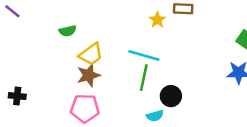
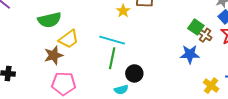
green semicircle: (68, 31) -> (49, 20), size x1.6
brown star: (89, 75) -> (54, 55), moved

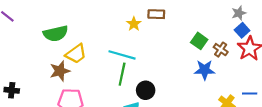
green square: (196, 27) -> (199, 41), moved

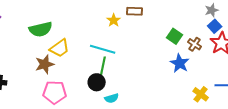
blue star: (205, 70) -> (180, 63), turned 30
black circle: (146, 90) -> (97, 82), moved

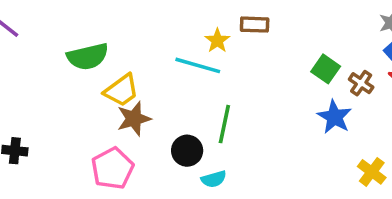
cyan line: (103, 49) -> (198, 65), moved
brown star: (45, 64) -> (134, 119), moved
green line: (103, 67) -> (224, 124), moved
pink pentagon: (55, 92) -> (113, 168), turned -30

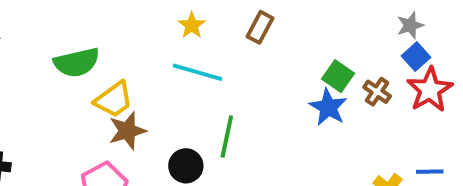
brown rectangle: (255, 25) -> (260, 27), turned -64
yellow star: (217, 41) -> (192, 25), moved
blue star: (334, 117) -> (328, 107), moved

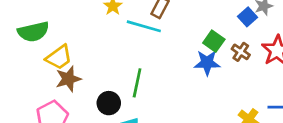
blue square: (416, 57) -> (248, 17), moved
cyan line: (198, 72) -> (144, 26), moved
blue star: (328, 107) -> (207, 63), turned -30

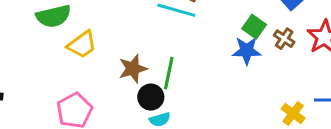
brown star: (68, 79) -> (133, 69), moved
black circle: (109, 103) -> (151, 97), moved

